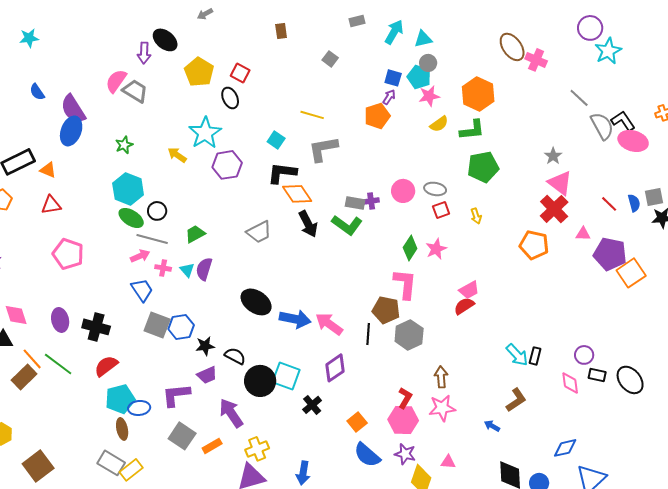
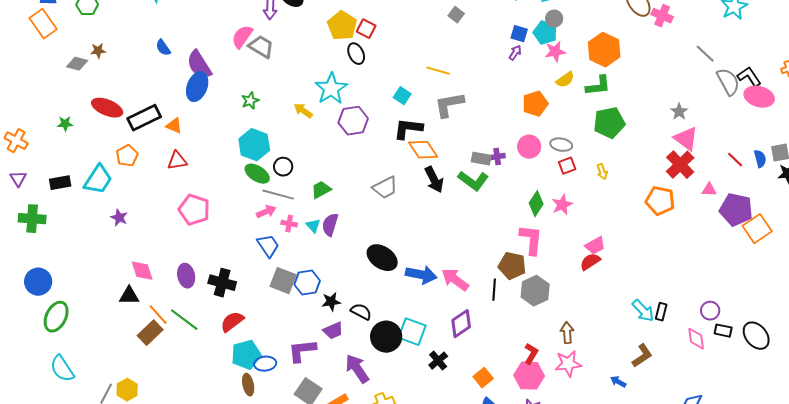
yellow pentagon: (199, 72) -> (342, 26), moved
orange pentagon: (377, 116) -> (535, 104), moved

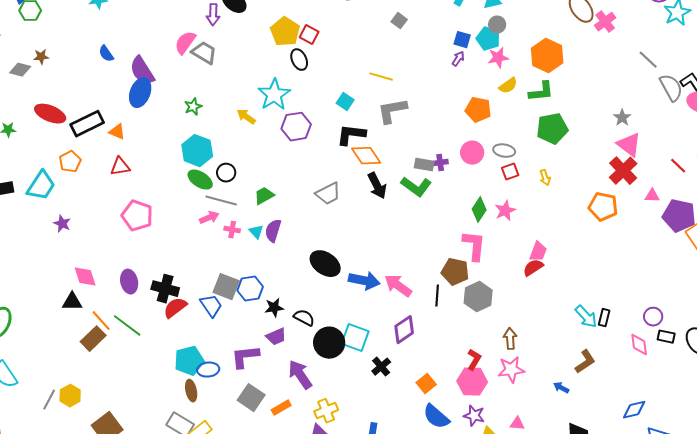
pink cross: (662, 16) -> (605, 22), turned 30
orange pentagon: (535, 104) -> (478, 110), turned 30
blue trapezoid: (268, 246) -> (211, 306), moved
pink trapezoid: (595, 246) -> (538, 252), turned -40
red semicircle: (232, 322) -> (175, 308), moved

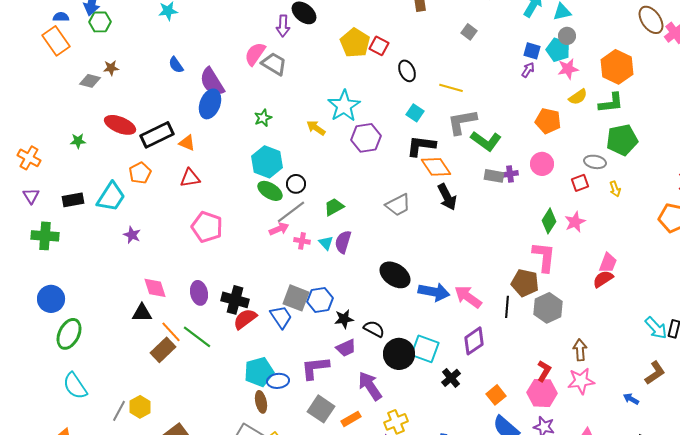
black ellipse: (299, 60) -> (407, 71), moved
gray ellipse: (504, 151) -> (595, 162), moved
green L-shape: (416, 187) -> (486, 141), moved
gray line: (221, 201) -> (291, 212), turned -52

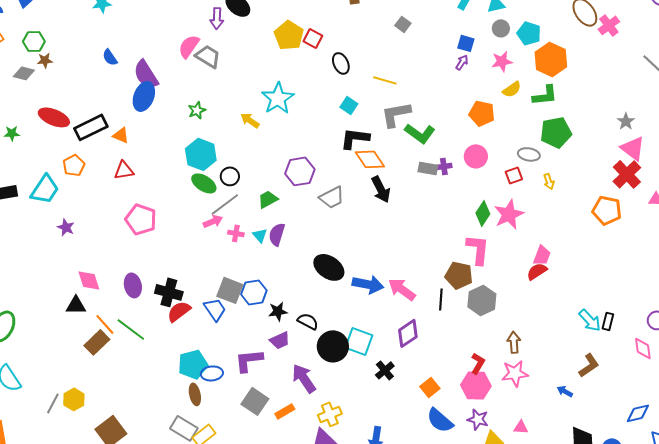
green hexagon: (100, 22) -> (34, 41), moved
cyan pentagon: (558, 50) -> (529, 33), moved
purple hexagon: (366, 138) -> (300, 171), moved
pink star: (575, 222) -> (509, 214), size x1.4

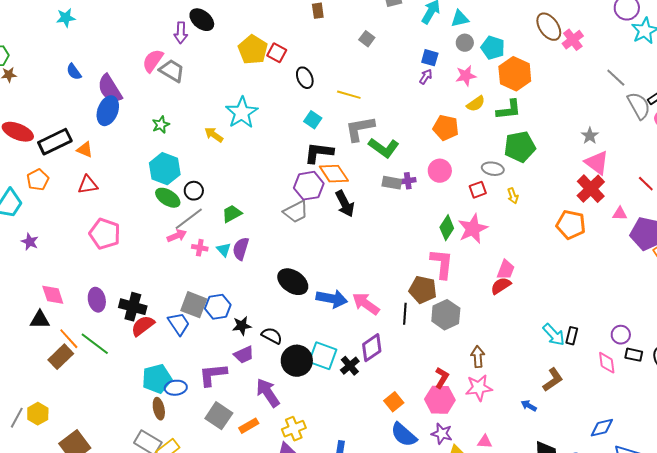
purple hexagon: (300, 171) -> (309, 186), moved
black cross: (385, 370) -> (350, 366), moved

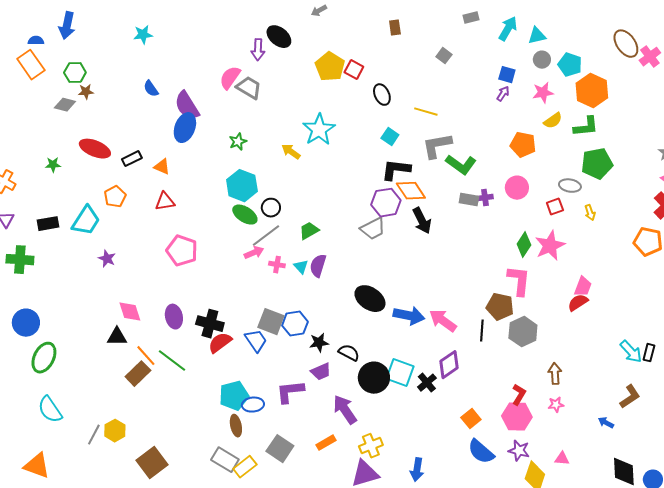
black rectangle: (55, 142) -> (132, 159), size x0.6
pink star: (479, 388) -> (556, 405), size x0.6
gray square: (219, 416) -> (280, 449), moved

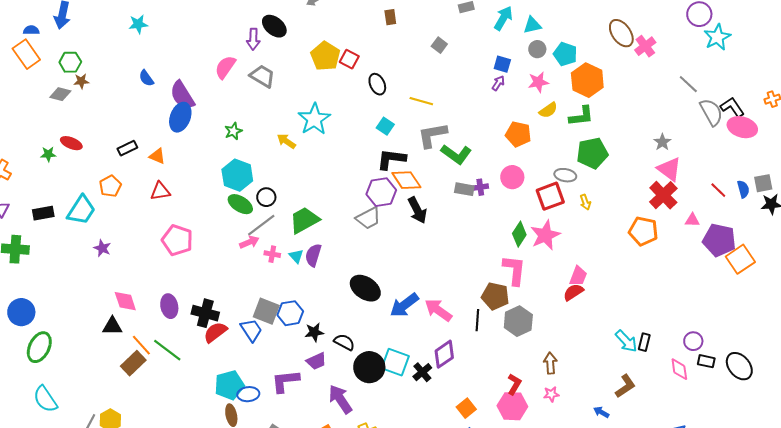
gray trapezoid: (249, 88) -> (262, 76), moved
red ellipse: (95, 149) -> (71, 143), moved, size x0.7
red square: (555, 207) -> (550, 196), size x1.6
green trapezoid: (309, 231) -> (304, 220), size x1.5
blue arrow: (409, 316) -> (404, 305), turned 132

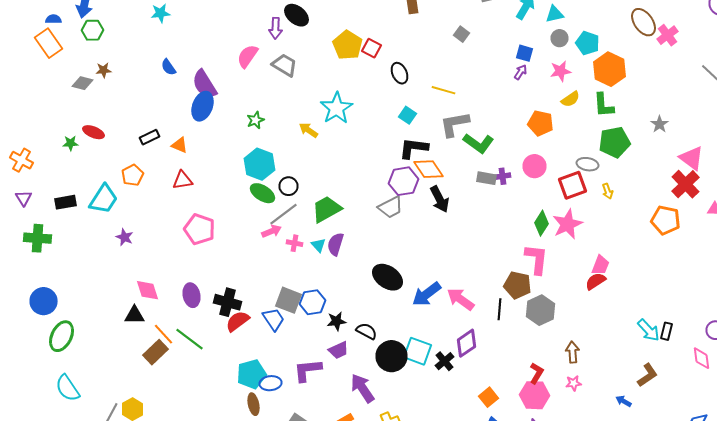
green hexagon: (70, 62) -> (92, 30), moved
green L-shape: (581, 116) -> (604, 105), turned 92
gray star: (662, 142) -> (660, 124), moved

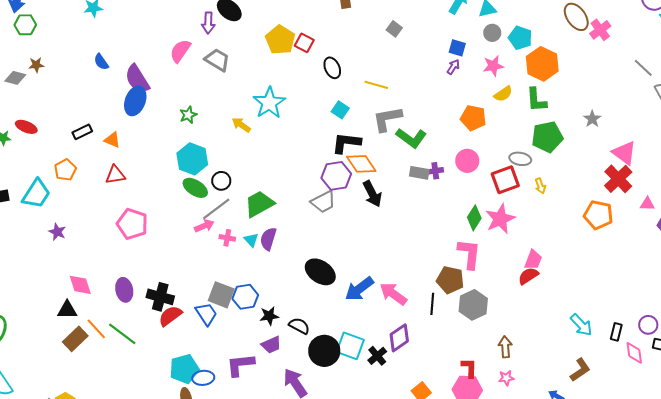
black rectangle: (666, 331) -> (616, 332), moved
brown rectangle: (156, 352) -> (75, 339), moved
red L-shape: (536, 373) -> (469, 368), turned -30

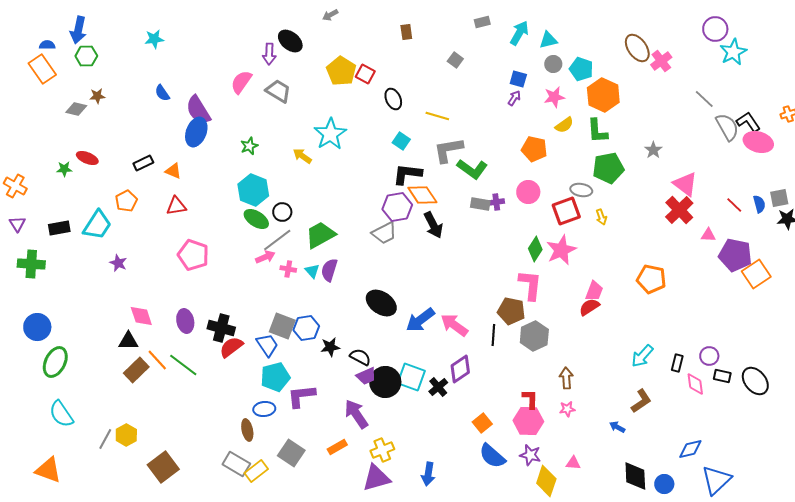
orange pentagon: (598, 215) -> (651, 279), moved
cyan arrow: (581, 325) -> (642, 356), turned 85
purple trapezoid: (271, 345) -> (366, 376), moved
cyan pentagon: (184, 369) -> (275, 377), moved

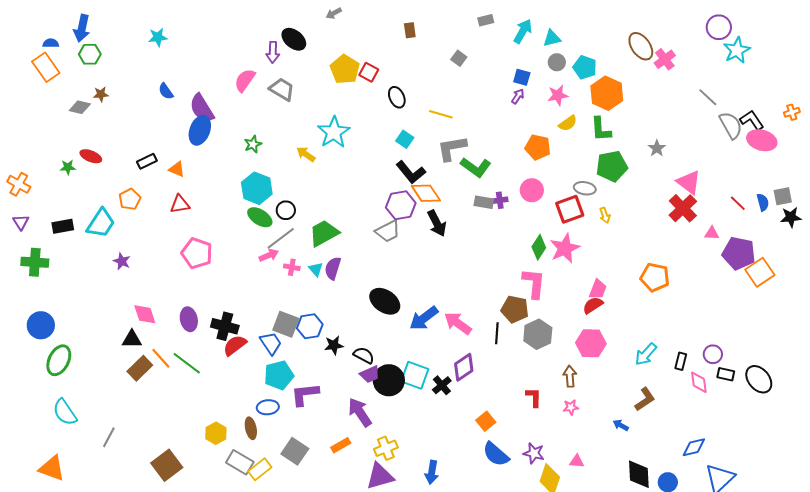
black L-shape: (407, 174) -> (411, 172), turned -136
pink hexagon: (528, 421) -> (591, 343), moved
yellow hexagon: (126, 435) -> (216, 433), moved

